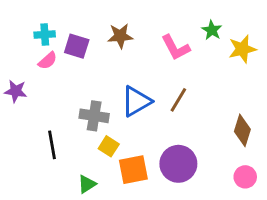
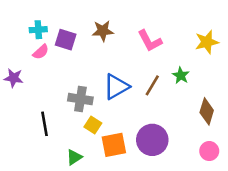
green star: (212, 30) -> (181, 75), moved

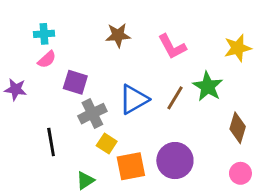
purple square: (66, 40) -> (75, 82), moved
green star: (181, 75) -> (208, 86), size x1.5
gray cross: (80, 99) -> (92, 114), turned -35

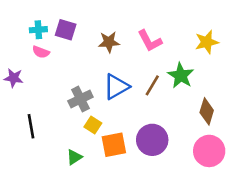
brown star: (118, 35) -> (109, 42), moved
pink semicircle: (47, 59) -> (41, 52), turned 63
purple square: (75, 82) -> (66, 30), moved
black line: (51, 142) -> (31, 126), moved
pink circle: (240, 173) -> (209, 151), size x1.6

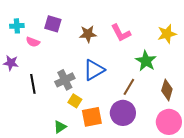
cyan cross: (38, 30) -> (17, 26), moved
brown line: (152, 85) -> (129, 87), moved
black line: (31, 126) -> (33, 84), moved

